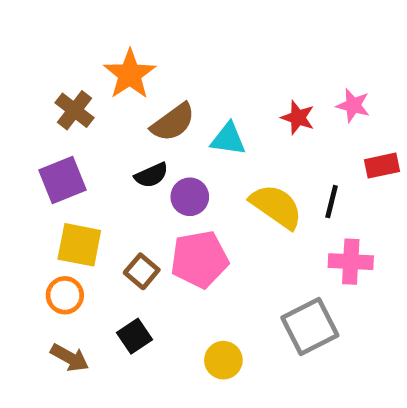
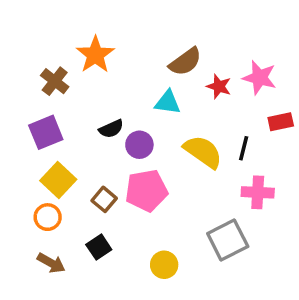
pink star: (353, 106) -> (259, 78), size x1.4
brown semicircle: (173, 122) -> (185, 62), moved
yellow square: (79, 245) -> (58, 180), turned 32

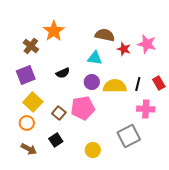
brown semicircle: (185, 62) -> (105, 35), turned -132
red rectangle: (281, 122) -> (159, 83), moved, turned 72
purple circle: (139, 145) -> (92, 82), moved
yellow semicircle: (203, 152) -> (115, 86), turned -35

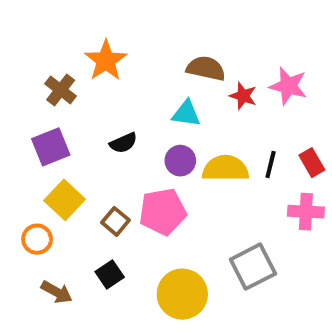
pink cross: (146, 109) -> (306, 212), moved
orange circle: (27, 123) -> (37, 239), moved
yellow circle: (93, 150) -> (182, 294), size x1.6

